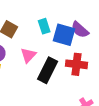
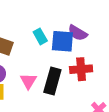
pink triangle: (28, 55) -> (28, 81), moved

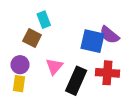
cyan rectangle: (40, 36) -> (44, 20), moved
pink triangle: (28, 81) -> (54, 66), moved

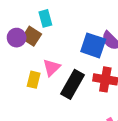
purple circle: (20, 65) -> (17, 38), moved
yellow rectangle: (19, 84) -> (34, 80), moved

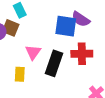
yellow rectangle: (34, 80) -> (20, 74), moved

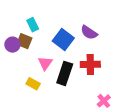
blue square: (66, 26) -> (63, 39), moved, turned 30
yellow rectangle: (20, 74) -> (33, 84), turned -64

